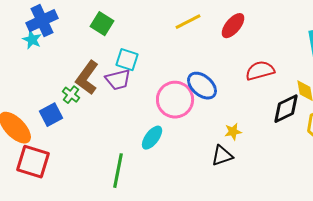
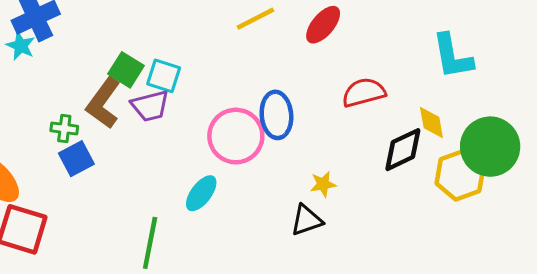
green square: (102, 24) -> (126, 70), moved
blue ellipse: (202, 86) -> (276, 115), turned 44
green cross: (71, 95) -> (64, 129), moved, turned -30
blue square: (51, 115) -> (76, 159), moved

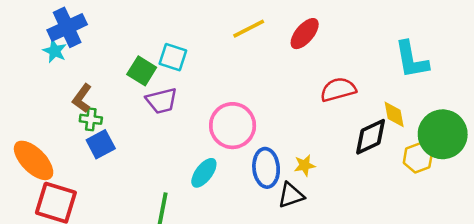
cyan square: (164, 76) -> (173, 57), moved
brown L-shape: (103, 103) -> (82, 98), moved, size x0.7
blue ellipse: (276, 115) -> (266, 168), moved
yellow hexagon: (460, 175) -> (418, 158), size x0.7

